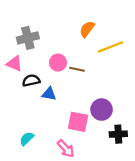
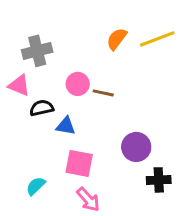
yellow line: (110, 47) -> (157, 39), moved
pink square: (78, 122) -> (79, 163), moved

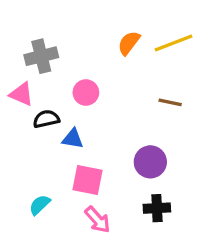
brown line: (103, 93) -> (170, 102), moved
black cross: (159, 180) -> (157, 208), moved

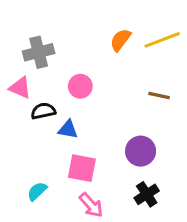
black cross: (157, 208) -> (147, 194), turned -30

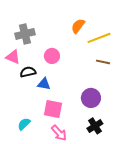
yellow line: (162, 40) -> (99, 38), moved

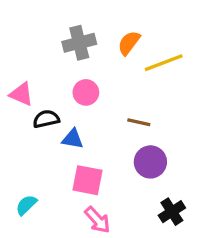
gray cross: (25, 34) -> (79, 43), moved
brown line: (103, 62) -> (139, 122), moved
cyan semicircle: (24, 124) -> (26, 205), moved
black cross: (95, 126) -> (172, 212), moved

